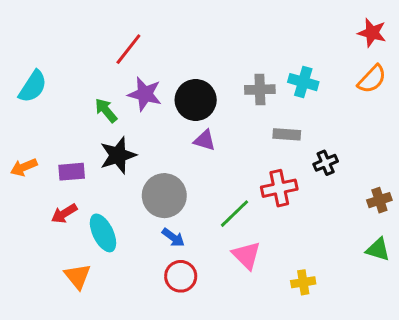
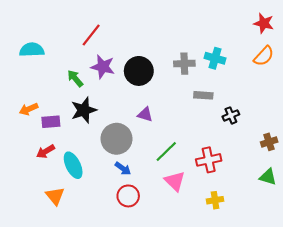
cyan semicircle: (33, 87) -> (32, 50), moved, turned -125
purple triangle: (205, 140) -> (145, 114), moved
orange arrow: (24, 167) -> (29, 109), moved
red cross: (279, 188) -> (209, 160), moved

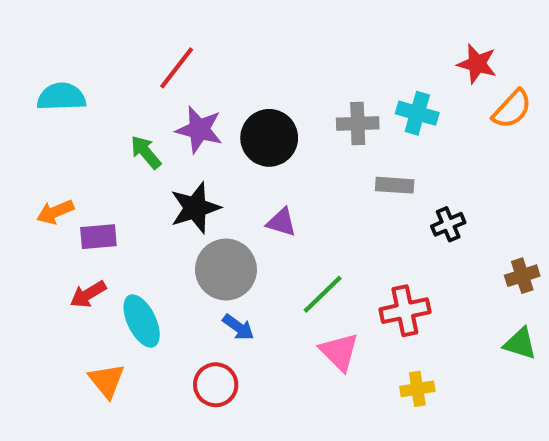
red star: (264, 23) -> (477, 64), moved
black star: (84, 110) -> (195, 208), moved
red circle: (128, 196) -> (216, 385), moved

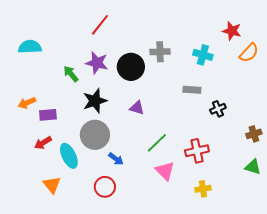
red line: (177, 68) -> (100, 25), moved
gray cross: (358, 123) -> (160, 52), moved
gray circle: (226, 270) -> (95, 135), moved

